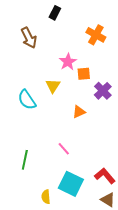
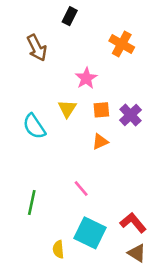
orange square: (84, 74) -> (101, 110), moved

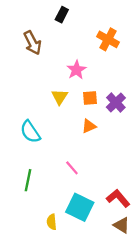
cyan semicircle: (34, 126) -> (30, 132), moved

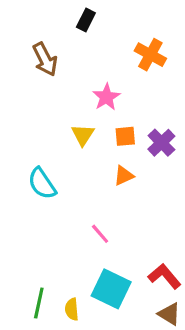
green line: (28, 180) -> (39, 303), moved

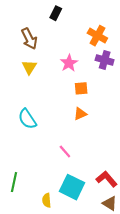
yellow triangle: (83, 135) -> (29, 67), moved
purple cross: (161, 143) -> (105, 60), moved, turned -30
green line: (39, 303) -> (14, 182), moved

